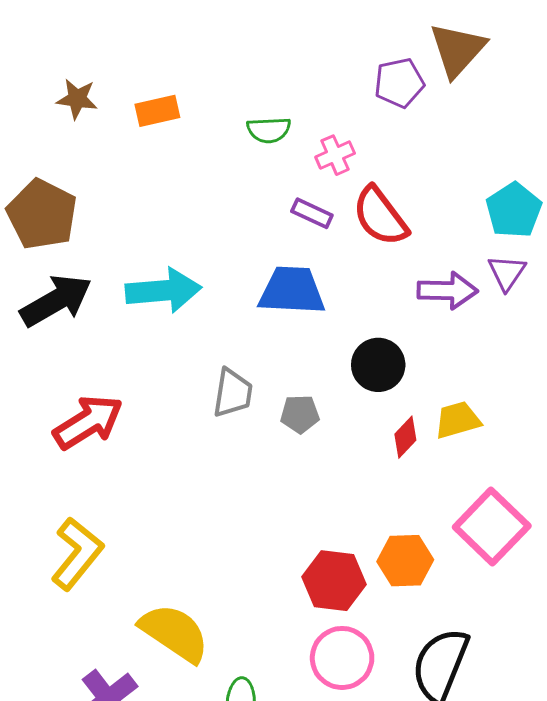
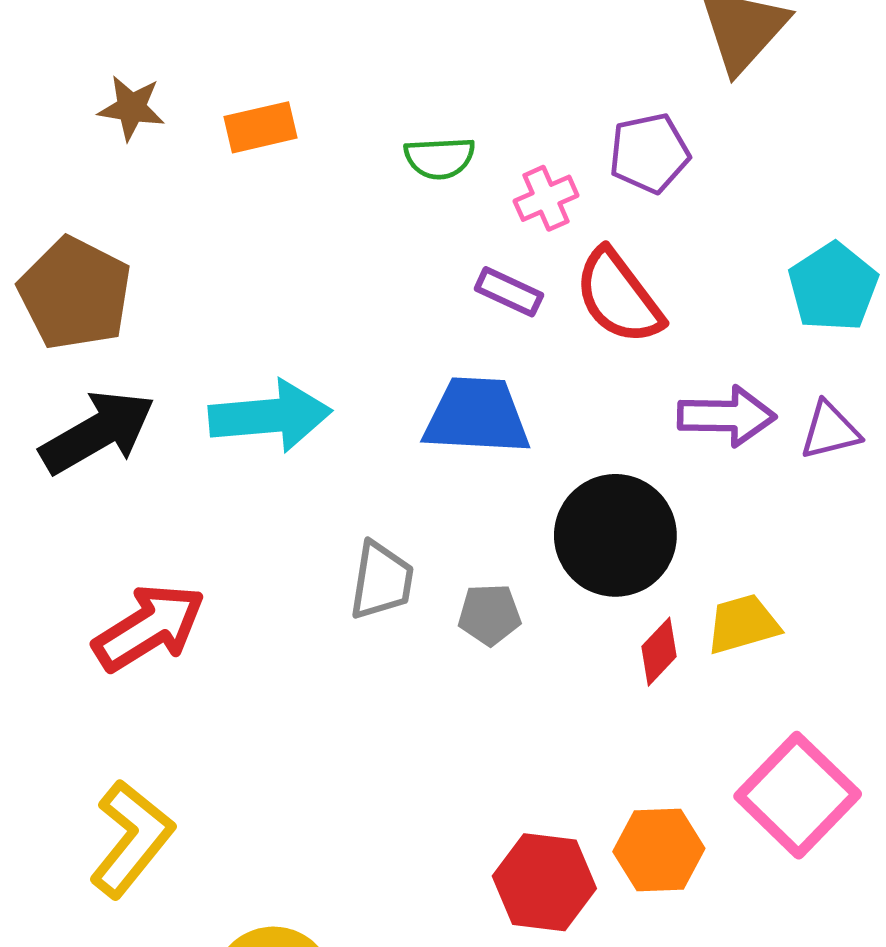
purple pentagon: (399, 83) -> (649, 153), moved
purple triangle: (507, 273) -> (830, 431), moved, turned 42
black circle: (378, 365) -> (615, 535), size x1.4

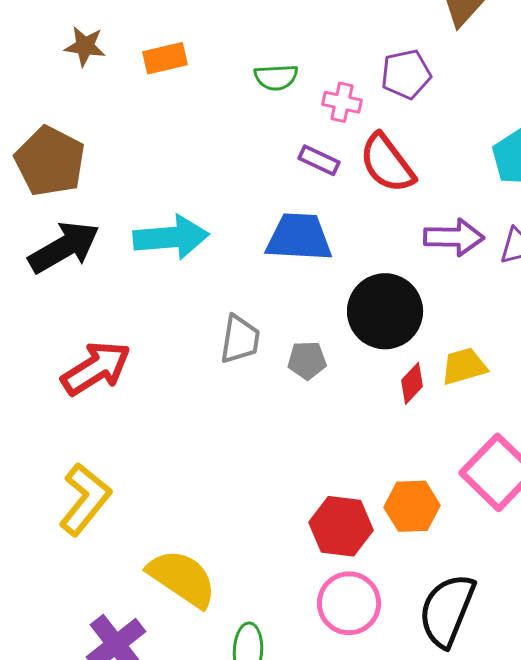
pink cross: (546, 198) -> (342, 102), turned 36

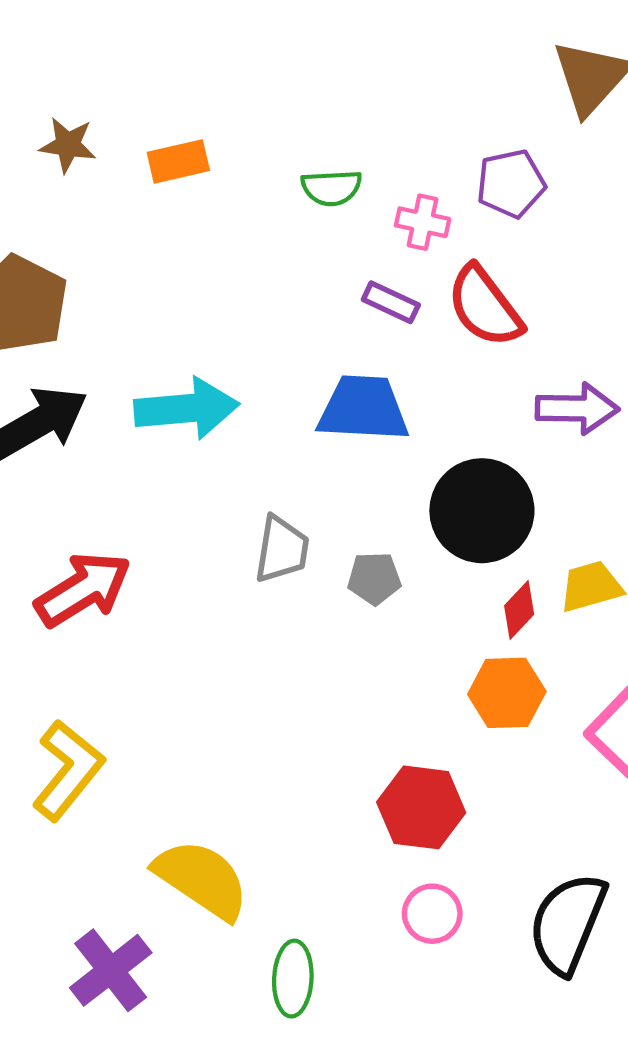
orange hexagon: (412, 506) -> (507, 693), moved
pink circle: (349, 603) -> (432, 914), size x0.7

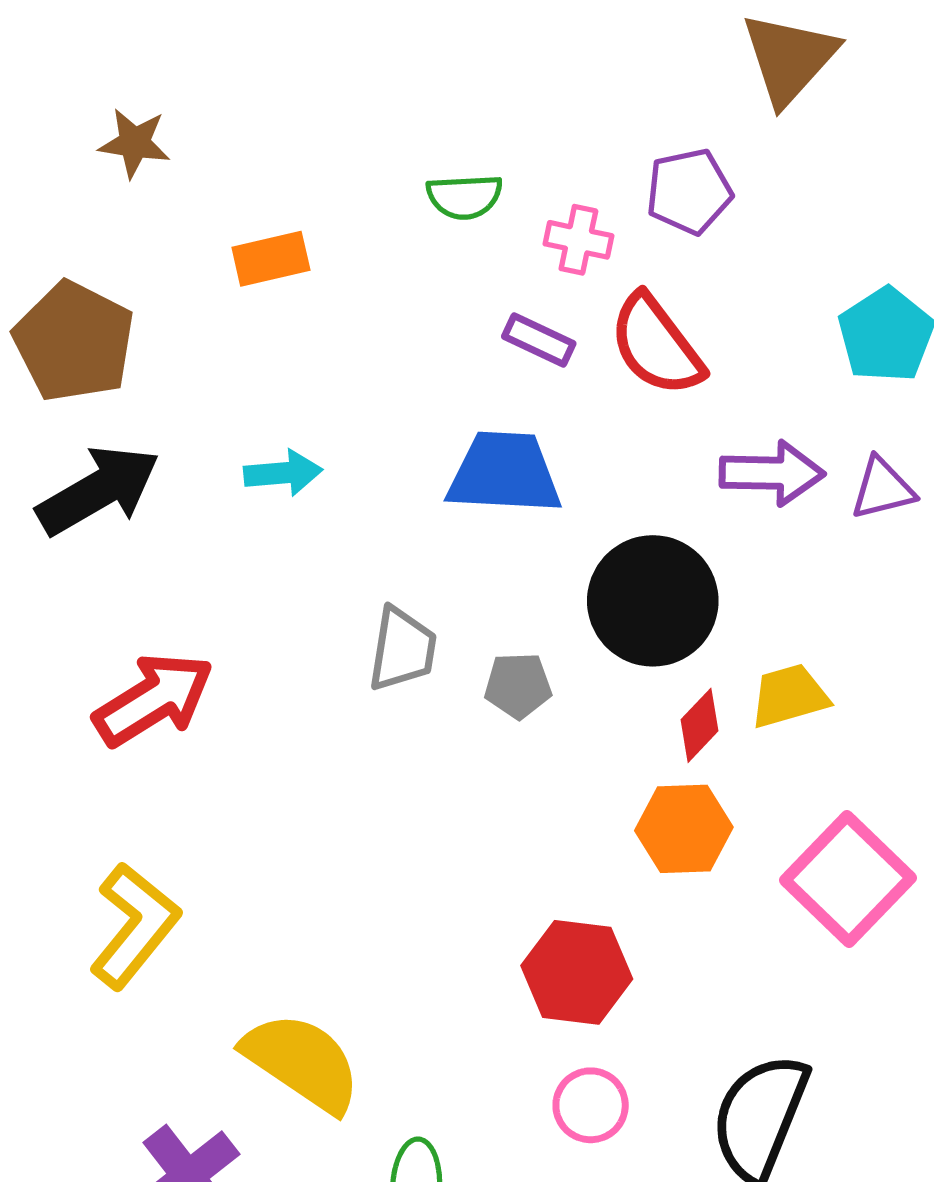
orange rectangle: (178, 161) -> (271, 259), moved
cyan arrow: (187, 409) -> (283, 473), size x0.6

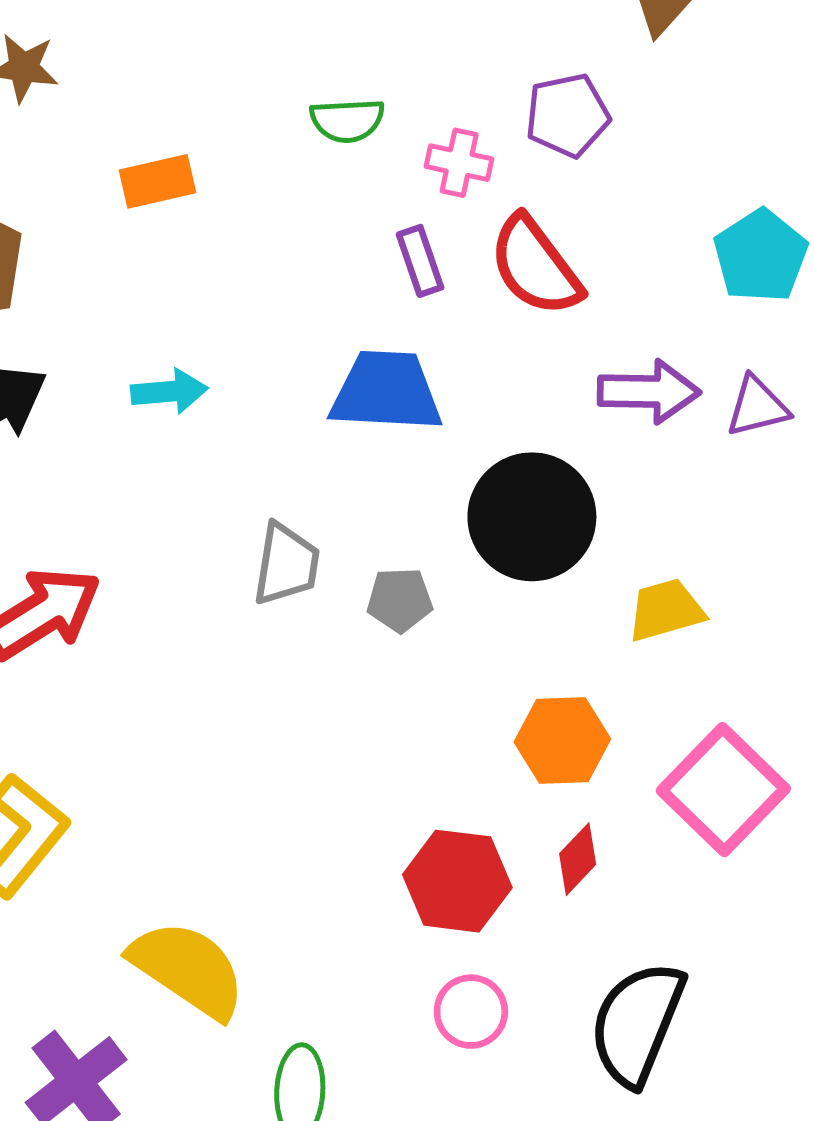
purple rectangle: (539, 340) -> (420, 261), turned 46
red diamond: (699, 725) -> (578, 859), moved

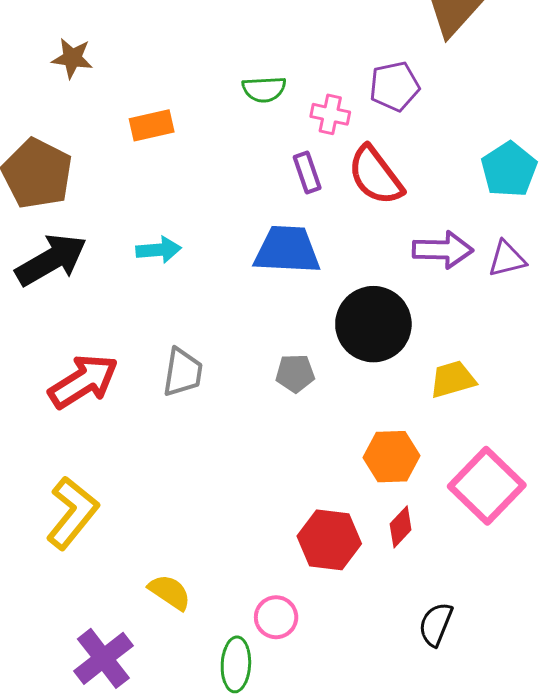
gray trapezoid: (286, 564) -> (183, 372), moved
yellow semicircle: (188, 969) -> (170, 592), size x0.6
pink circle: (471, 1012) -> (276, 617), moved
black semicircle: (637, 1023) -> (436, 624), size x0.6

